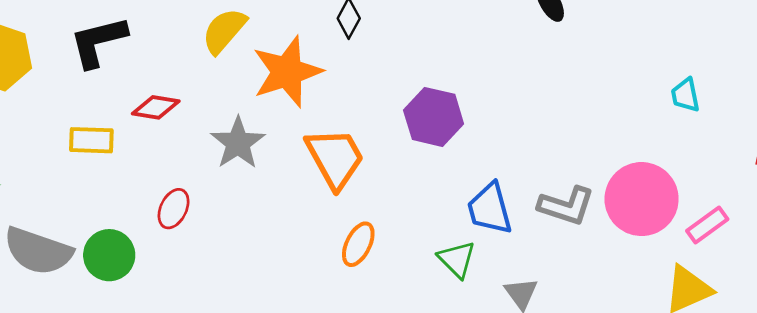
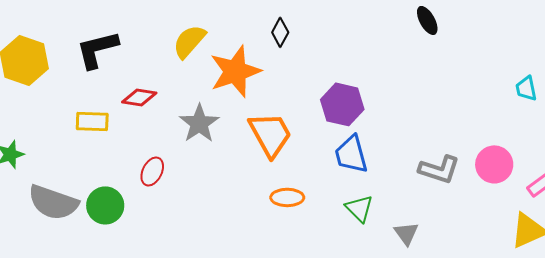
pink circle: (642, 199) -> (494, 164), size x0.7
blue trapezoid: (490, 209) -> (351, 154), moved
orange ellipse: (358, 244) -> (287, 197), turned 64

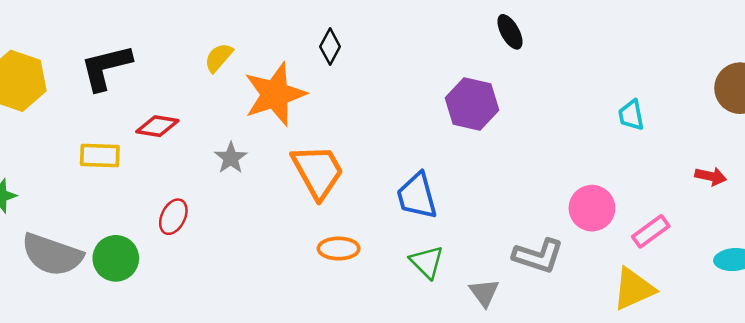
yellow semicircle: (189, 41) -> (219, 58), size x0.7
purple hexagon: (342, 104) -> (472, 104), moved
gray star: (199, 123) -> (231, 158), size x0.7
gray L-shape: (439, 169) -> (538, 256), moved

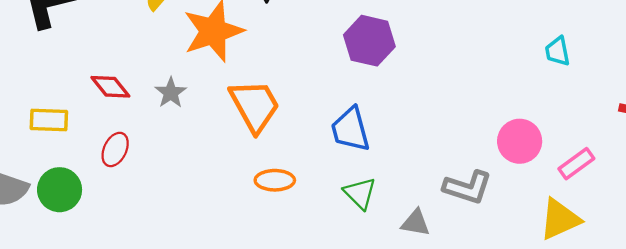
purple hexagon: (472, 104) -> (369, 41), moved
red diamond: (157, 126) -> (110, 87), moved, turned 42
yellow rectangle: (100, 155) -> (49, 120), moved
gray triangle: (484, 293) -> (416, 223), turned -44

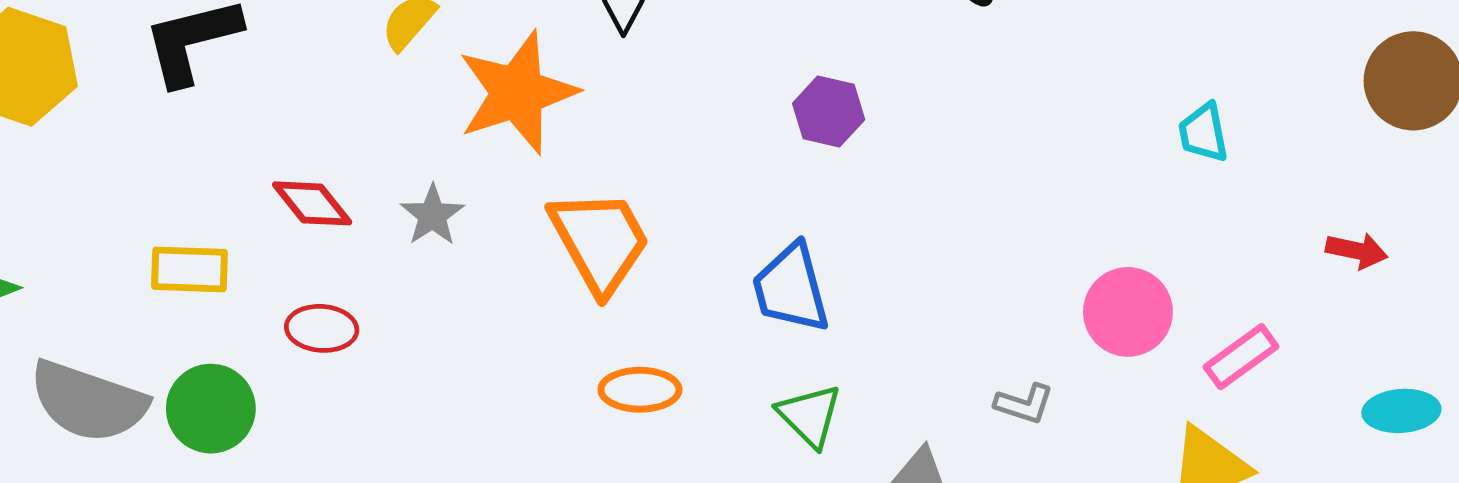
purple hexagon: (369, 41) -> (829, 111), size x0.7
red ellipse: (115, 149) -> (322, 328), turned 68
gray L-shape: (468, 187) -> (1024, 404), size x0.6

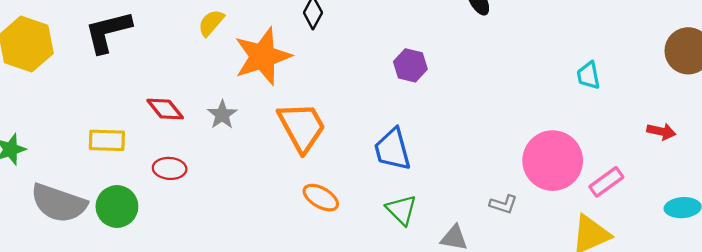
pink circle: (1128, 312) -> (553, 161), size x1.4
orange ellipse: (640, 390) -> (321, 198), turned 30

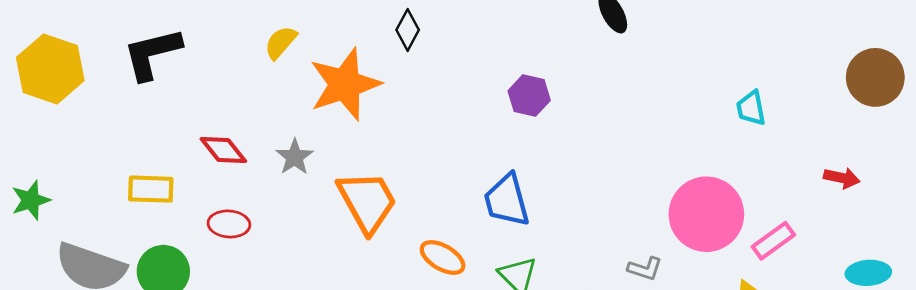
orange trapezoid: (302, 127) -> (367, 202), moved
orange ellipse: (321, 198) -> (443, 257), moved

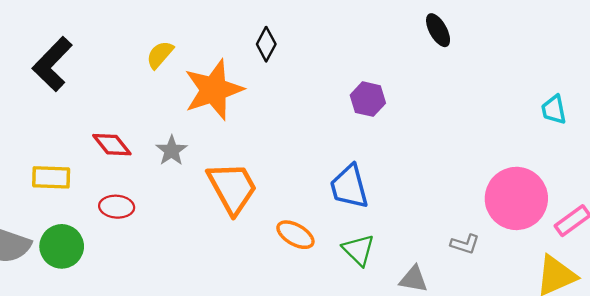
black L-shape: (152, 54) -> (52, 64), turned -32

